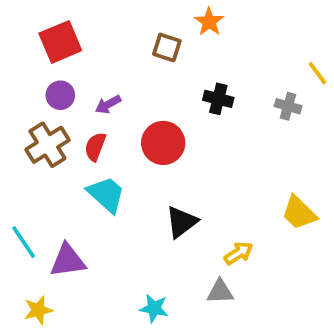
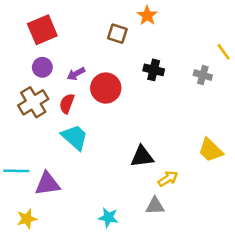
red circle: (163, 143) -> (106, 88), moved
black triangle: (182, 222) -> (142, 157), moved, turned 30
cyan line: (24, 242) -> (16, 171), turned -55

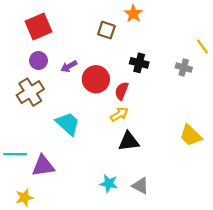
red semicircle: (67, 104) -> (122, 91), moved
yellow arrow: (168, 179) -> (119, 114), moved
gray triangle: (155, 206) -> (140, 186), turned 30
cyan star: (108, 217) -> (109, 183), moved

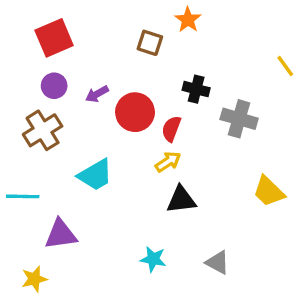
gray cross: (184, 68) -> (239, 119), moved, size x1.5
cyan trapezoid: (68, 124) -> (95, 175), turned 108
cyan line: (15, 154) -> (23, 196), moved
gray triangle: (140, 186) -> (218, 262), moved

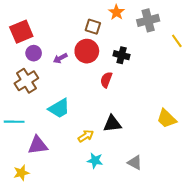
red square: (54, 38) -> (21, 32), moved
red circle: (135, 112) -> (87, 51), moved
gray cross: (239, 119) -> (148, 20), moved, turned -30
yellow arrow: (168, 162) -> (86, 136), moved

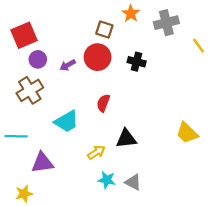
red semicircle: (106, 80) -> (103, 103), moved
gray triangle: (135, 163) -> (133, 182), moved

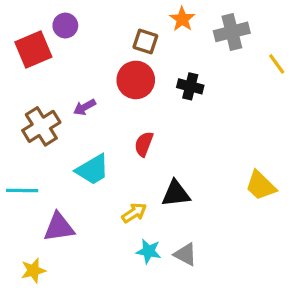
purple circle: (38, 59) -> (65, 26), moved
purple arrow: (68, 65) -> (85, 107), moved

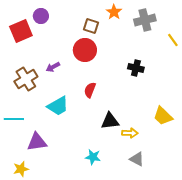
black cross: (190, 86) -> (136, 68), moved
yellow arrow: (134, 213) -> (130, 133), moved, turned 35
gray triangle: (185, 254) -> (137, 159), moved

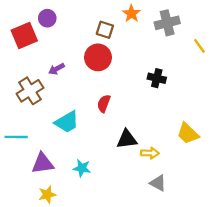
purple arrow: (53, 67) -> (56, 69), moved
cyan star: (93, 157) -> (82, 168), moved
yellow star: (21, 169) -> (47, 195), moved

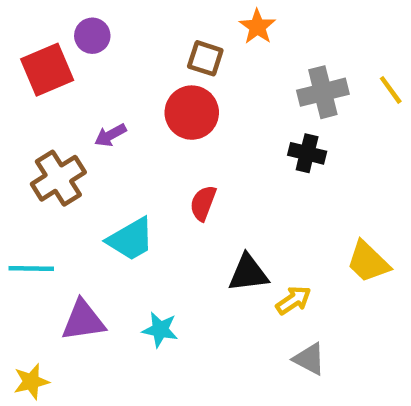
gray cross: (167, 23) -> (323, 92), moved
yellow arrow: (150, 153) -> (293, 300), turned -36
yellow star: (47, 195) -> (31, 382), moved

